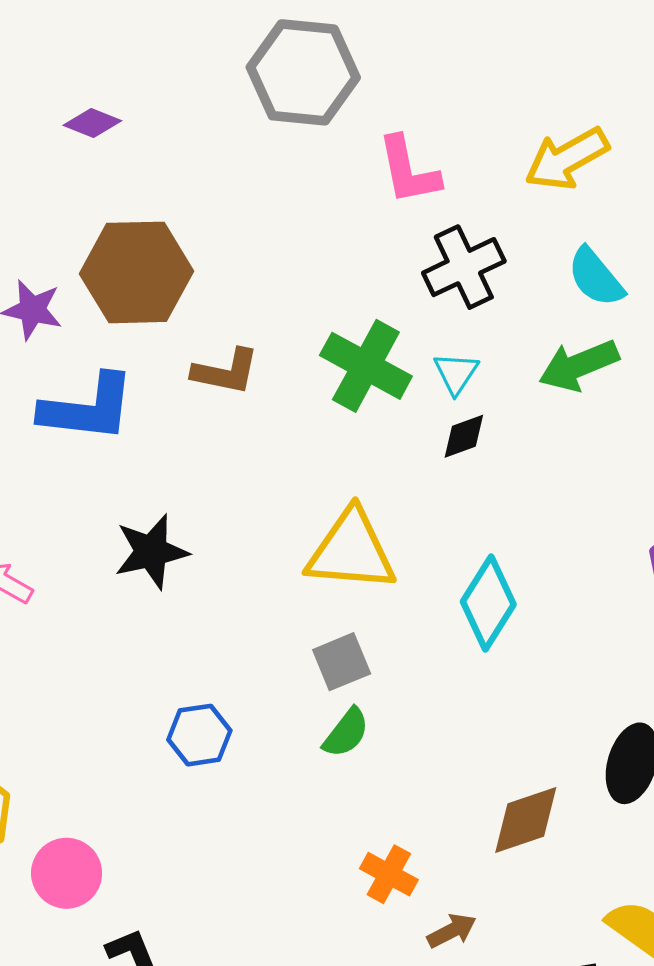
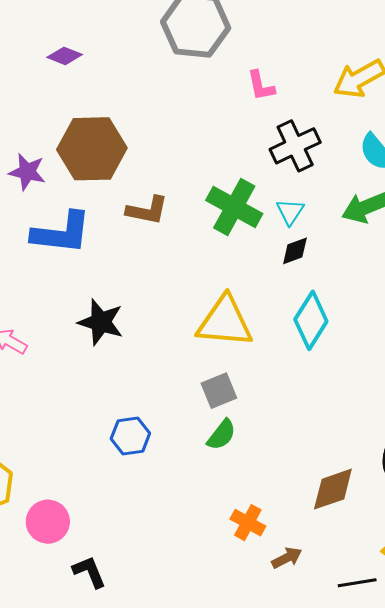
pink L-shape: (409, 170) -> (261, 86), size x0.7
black star: (151, 552) -> (101, 322), turned 30
cyan diamond: (488, 603) -> (311, 320), moved

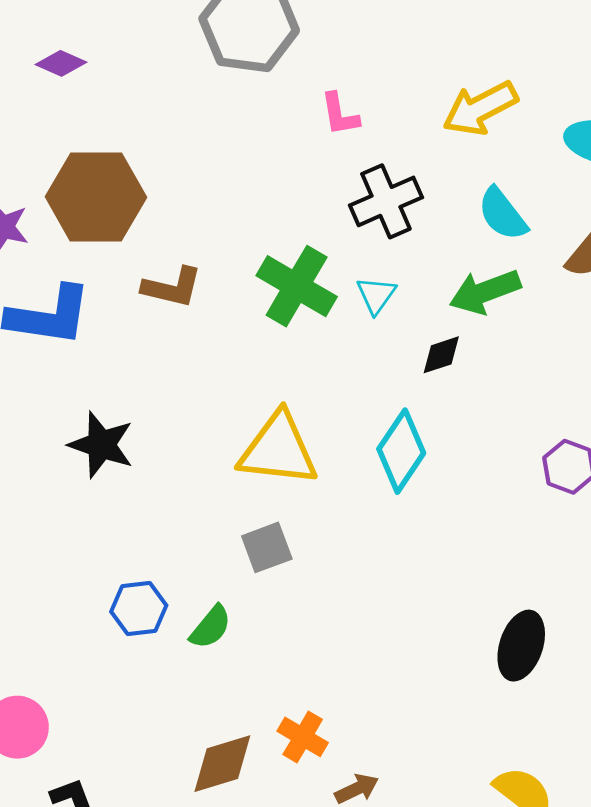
black diamond: (295, 251) -> (441, 355), moved
green semicircle: (221, 435) -> (211, 627), moved
brown diamond: (333, 489) -> (222, 764), moved

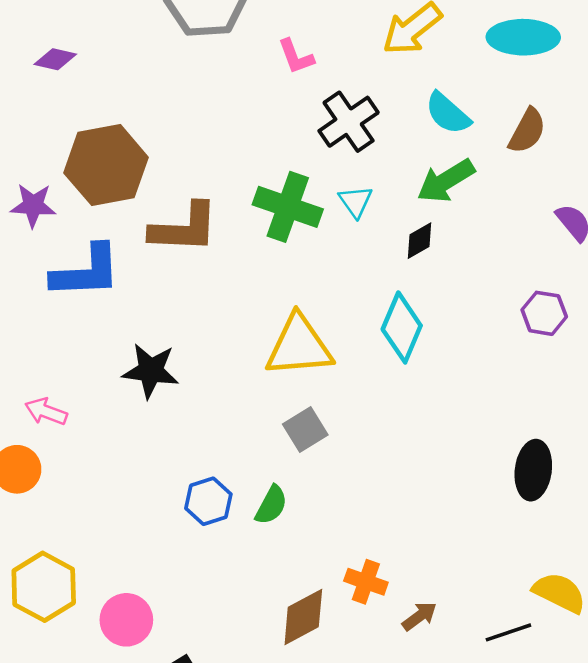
brown L-shape: (172, 287) -> (184, 228), size x1.4

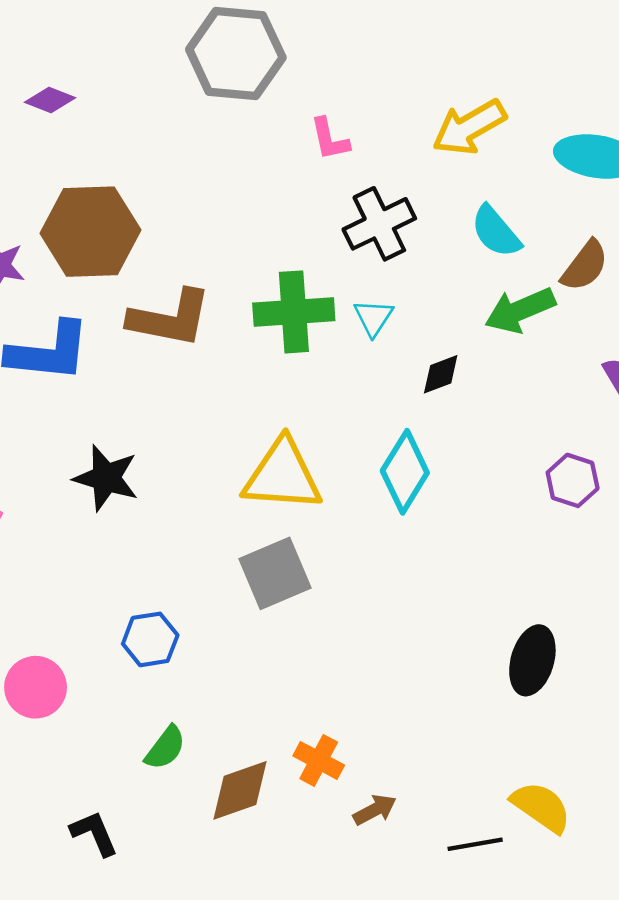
green arrow: (446, 181) -> (520, 310), moved
green cross: (288, 207) -> (294, 312), turned -32
gray square: (305, 430) -> (275, 573), size x1.4
green semicircle: (271, 505) -> (165, 748), moved
pink circle: (126, 620) -> (36, 687), moved

